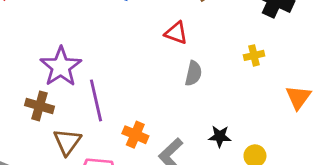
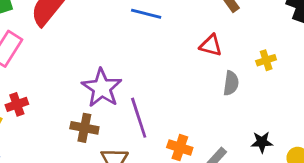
yellow cross: (254, 55) -> (266, 60), moved

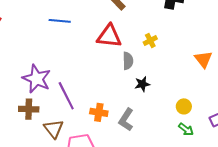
red triangle: (211, 45) -> (109, 36), size x1.5
black star: (262, 142) -> (142, 84), moved

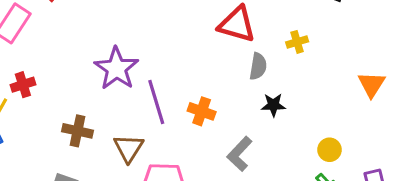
brown cross: (29, 109) -> (77, 131), moved
orange cross: (99, 112) -> (202, 111), moved

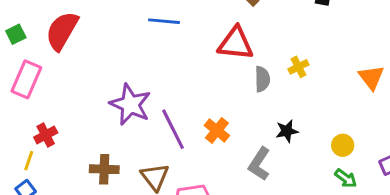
yellow cross: (297, 42) -> (298, 67), moved
black star: (273, 105) -> (287, 131), moved
orange cross: (202, 111) -> (217, 130), turned 30

